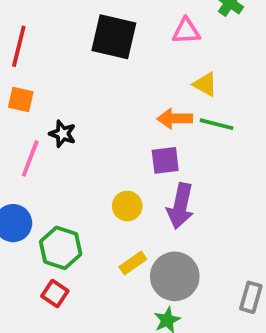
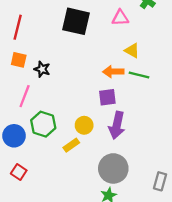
black star: (63, 134) -> (42, 69), moved
green hexagon: (61, 248) -> (43, 124), moved
yellow rectangle: (133, 263) -> (71, 145), moved
red square: (55, 293) -> (19, 172), moved

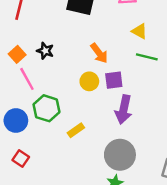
orange square: (19, 60) -> (17, 54), moved, turned 35
orange arrow: (113, 72) -> (99, 53), moved, turned -126
pink line: (25, 96) -> (27, 79), turned -50
yellow circle: (84, 125) -> (89, 81), moved

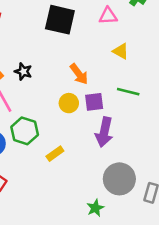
green line: (147, 57) -> (128, 92), moved
gray circle: (120, 155) -> (119, 179), moved

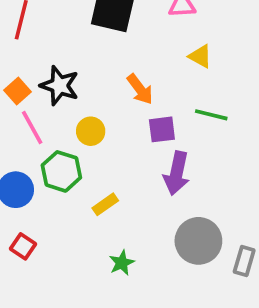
black star: (23, 71) -> (60, 86), size x1.5
yellow circle: (69, 103) -> (91, 131), moved
green star: (95, 208) -> (122, 263), moved

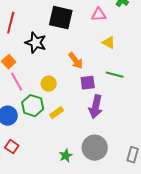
black star: (60, 86) -> (36, 43), moved
yellow rectangle: (105, 204) -> (57, 113), moved
gray circle: (198, 241) -> (95, 148), moved

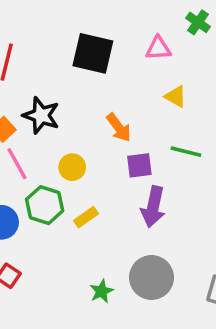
black star: (36, 43) -> (41, 115), moved

